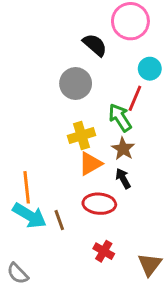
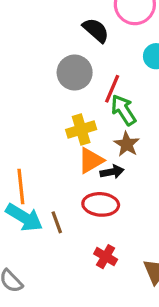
red line: (135, 98) -> (112, 89), moved
black arrow: (123, 178) -> (112, 172), moved, turned 108

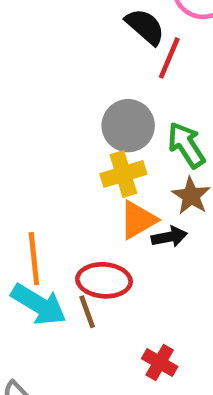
gray circle: (75, 73) -> (128, 126), moved
red line: (112, 89) -> (169, 58), moved
red ellipse: (101, 204) -> (104, 280), moved

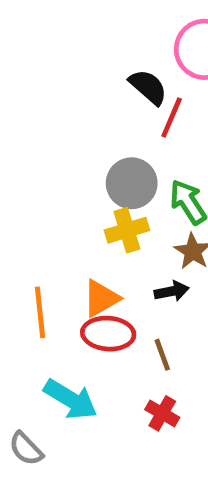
orange triangle: (138, 220) -> (101, 298), moved
cyan arrow: (39, 305) -> (71, 399), moved
brown line: (87, 312) -> (162, 355), moved

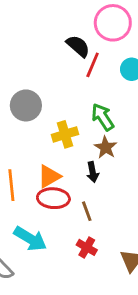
gray circle: (132, 183) -> (26, 105), moved
black arrow: (172, 291) -> (93, 172), turned 90

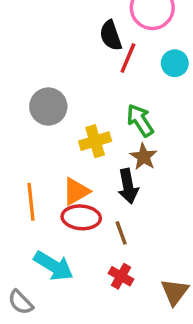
black semicircle: (78, 46) -> (111, 35), turned -150
black arrow: (93, 172) -> (128, 186), size x1.4

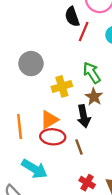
red cross: (121, 276) -> (87, 183), moved

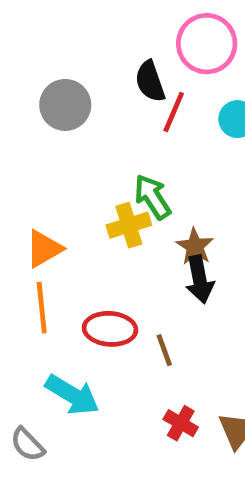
gray circle: (31, 64) -> (65, 105), moved
green arrow: (92, 73) -> (152, 197), moved
black arrow: (84, 116) -> (200, 279), moved
orange triangle: (49, 120) -> (44, 249), moved

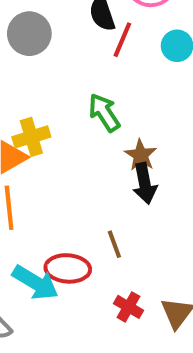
yellow cross: (129, 225) -> (31, 137), moved
red ellipse: (110, 329) -> (68, 268), moved

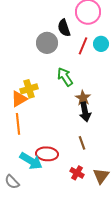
gray circle: (29, 34) -> (47, 43), moved
red line: (122, 40) -> (83, 46), moved
brown line: (114, 244) -> (82, 143), moved

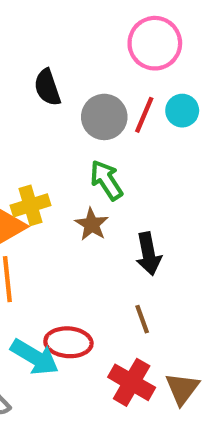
black semicircle: (64, 28) -> (47, 87), moved
gray circle: (47, 43) -> (104, 117), moved
brown star: (83, 98) -> (92, 224), moved
red cross: (77, 173) -> (132, 382), size x1.5

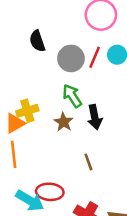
black arrow: (148, 254) -> (95, 117), moved
brown line: (142, 319) -> (88, 162), moved

